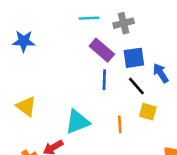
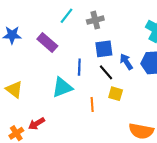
cyan line: (89, 18) -> (66, 16), turned -49
purple rectangle: (102, 50) -> (47, 42), moved
cyan triangle: (77, 122) -> (62, 87), moved

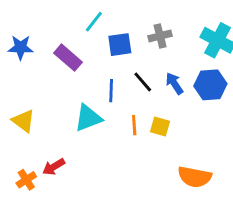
gray cross: (95, 20) -> (160, 36), moved
blue square: (104, 49) -> (120, 45), moved
black line: (106, 72) -> (143, 82), moved
orange line: (92, 104) -> (134, 125), moved

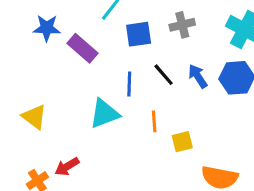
blue star: (21, 47) -> (47, 28), moved
yellow square: (160, 127) -> (182, 142), moved, turned -30

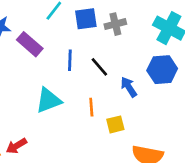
blue square: (139, 34) -> (86, 19), moved
blue arrow: (198, 76) -> (129, 87), moved
blue line: (129, 84) -> (70, 60), moved

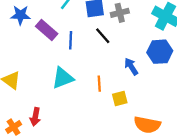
blue line: (70, 60) -> (71, 40), moved
black line: (99, 67) -> (103, 36), moved
red arrow: (16, 146) -> (35, 117), turned -48

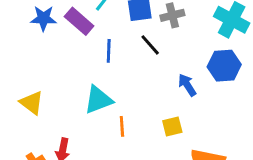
purple rectangle: (47, 30) -> (79, 21), moved
orange line: (99, 84) -> (122, 126), moved

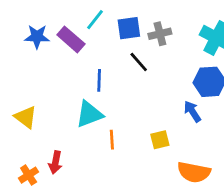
blue line: (109, 51) -> (99, 80), moved
blue arrow: (187, 85) -> (192, 111), moved

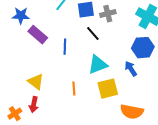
purple rectangle: (71, 39) -> (38, 35), moved
cyan triangle: (89, 114) -> (98, 65), moved
yellow triangle: (26, 117) -> (36, 82), moved
yellow square: (160, 140) -> (108, 89), size x1.5

